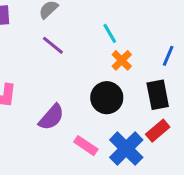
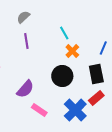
purple line: (53, 45) -> (26, 41), turned 42
pink rectangle: (86, 146) -> (39, 110), moved

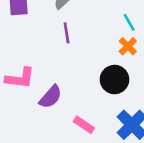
cyan line: (64, 33) -> (129, 22), moved
purple semicircle: (25, 89) -> (51, 97), moved

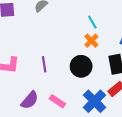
purple line: (67, 33) -> (44, 64), moved
purple semicircle: (51, 97) -> (30, 100), moved

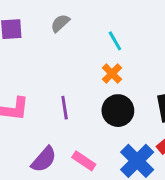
cyan line: (92, 22) -> (115, 41), moved
orange cross: (91, 41) -> (112, 74), moved

